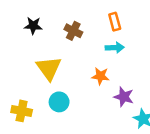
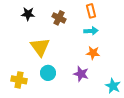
orange star: (100, 76) -> (93, 53), moved
purple star: (124, 97) -> (81, 74), moved

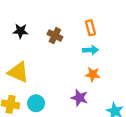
yellow triangle: (40, 47) -> (18, 72), moved, turned -30
cyan circle: (48, 73) -> (36, 103), moved

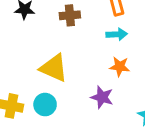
brown cross: (55, 36) -> (70, 15), turned -32
yellow triangle: (18, 72) -> (54, 68), moved

